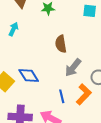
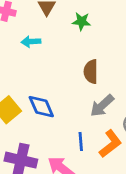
cyan arrow: (13, 29) -> (31, 42), turned -128

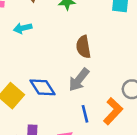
gray arrow: (102, 106) -> (79, 80), moved

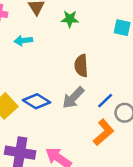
blue diamond: (42, 87) -> (36, 101), turned -32
blue line: (85, 114) -> (105, 101), moved, turned 54

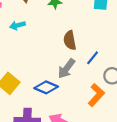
blue diamond: (36, 101) -> (46, 87), moved
blue line: (105, 101) -> (93, 58), moved

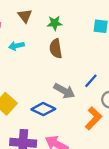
brown semicircle: (70, 40) -> (56, 49), moved
gray arrow: (66, 69) -> (64, 91), turned -100

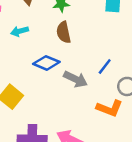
blue diamond: (43, 109) -> (46, 63), moved
orange L-shape: (93, 118) -> (109, 108), turned 70

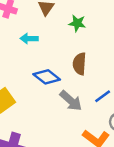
brown semicircle: (64, 32) -> (79, 64), moved

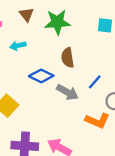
green star: (77, 23) -> (57, 22), size x1.6

